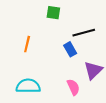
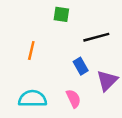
blue rectangle: (70, 49) -> (81, 66), moved
pink semicircle: (73, 87) -> (73, 99), moved

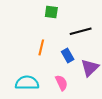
orange line: (31, 50) -> (41, 47), moved

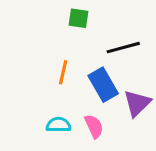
blue rectangle: (68, 55) -> (103, 85), size x1.5
cyan semicircle: (27, 83) -> (58, 125), moved, size x0.7

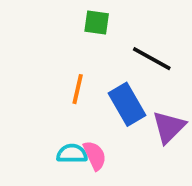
black line: (123, 48) -> (152, 59), turned 44
pink semicircle: (94, 126) -> (95, 156), moved

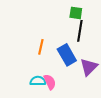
green square: (97, 23) -> (76, 13), moved
black line: (152, 59) -> (80, 31), turned 70

